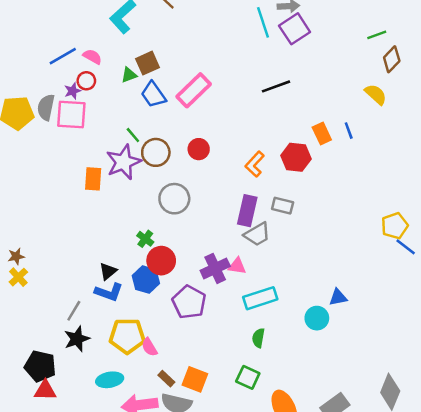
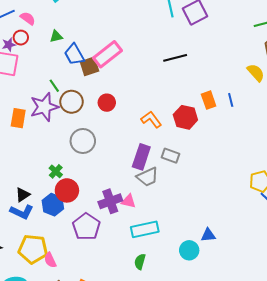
brown square: (147, 63) -> (89, 66), moved
orange L-shape: (255, 164) -> (151, 119), turned 95

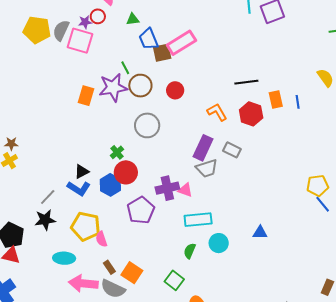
black line: (175, 58) -> (246, 82), moved
cyan circle: (189, 250) -> (219, 243), moved

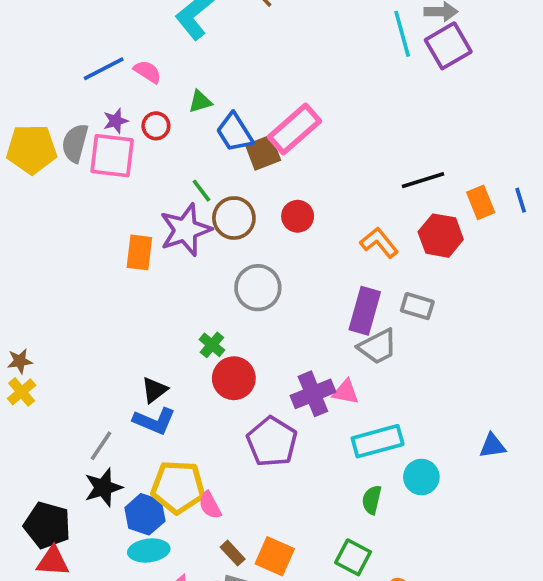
red circle: (98, 16) -> (156, 126), moved
blue hexagon: (110, 185) -> (145, 514), moved

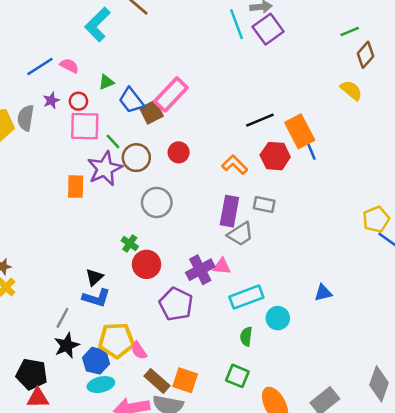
pink square: (112, 156) -> (85, 126), moved
blue line: (521, 200) -> (311, 152), moved
orange rectangle: (481, 202) -> (300, 131), size x1.5
brown rectangle: (233, 553) -> (157, 381), size x1.5

